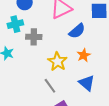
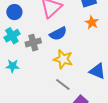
blue semicircle: (77, 31) -> (58, 34), moved, turned 30
orange star: (84, 55) -> (92, 22), moved

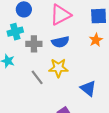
yellow star: (63, 59) -> (58, 68), turned -30
gray line: (63, 85) -> (37, 77), moved

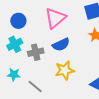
gray line: (37, 77) -> (35, 86), moved

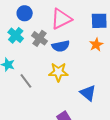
cyan cross: (15, 44) -> (16, 35), turned -35
gray cross: (36, 52) -> (40, 38), moved, turned 35

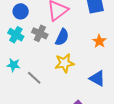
orange star: (96, 45) -> (99, 41), moved
blue semicircle: (61, 46) -> (62, 37), turned -42

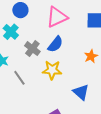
gray cross: (40, 33) -> (32, 49), moved

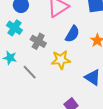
blue semicircle: (55, 44) -> (72, 34), moved

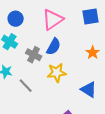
blue semicircle: (72, 34) -> (54, 47), moved

